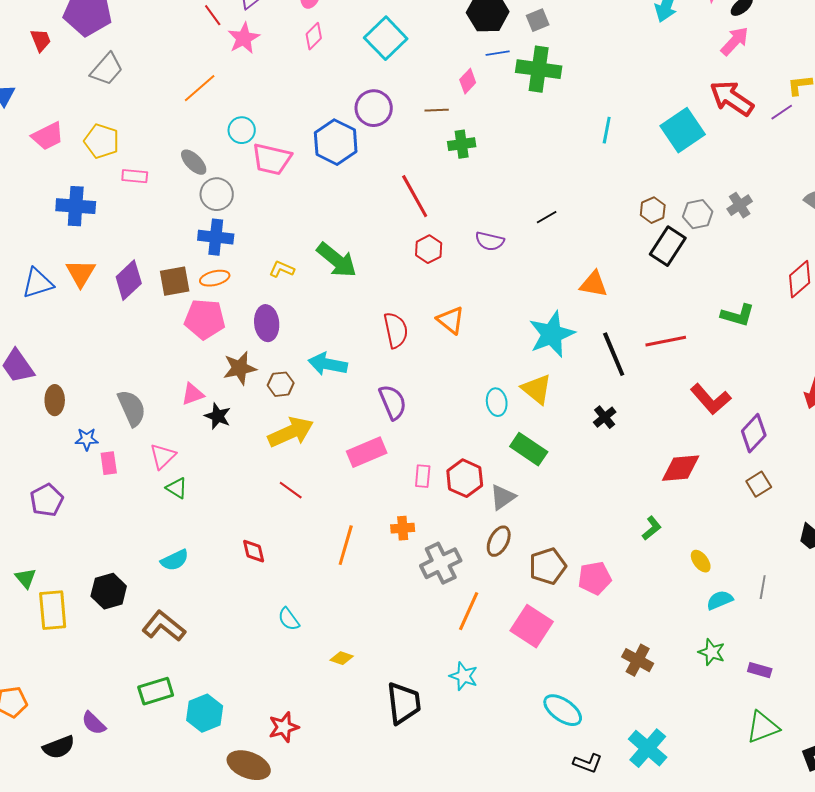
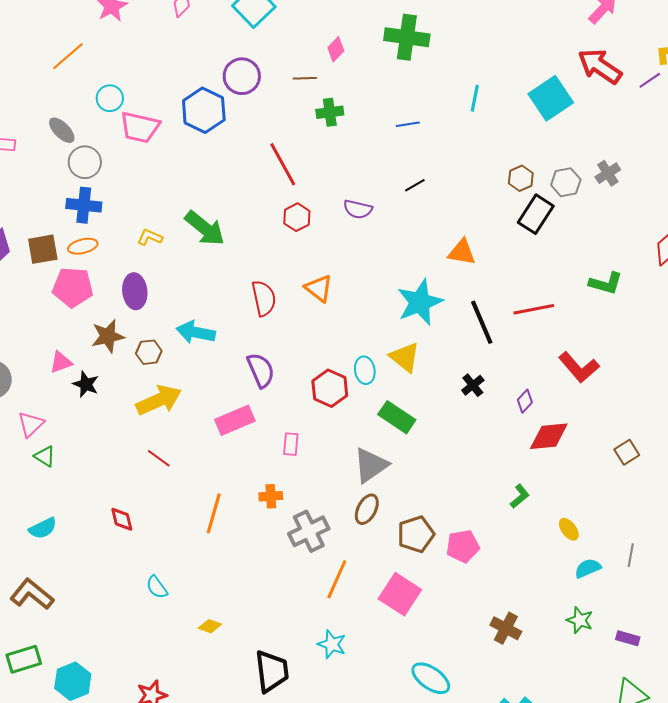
blue line: (498, 53) -> (408, 124), moved
purple diamond: (754, 433) -> (525, 401), moved, size x0.6
red hexagon: (465, 478) -> (330, 388), moved
gray triangle: (503, 497) -> (371, 465), size x1.4

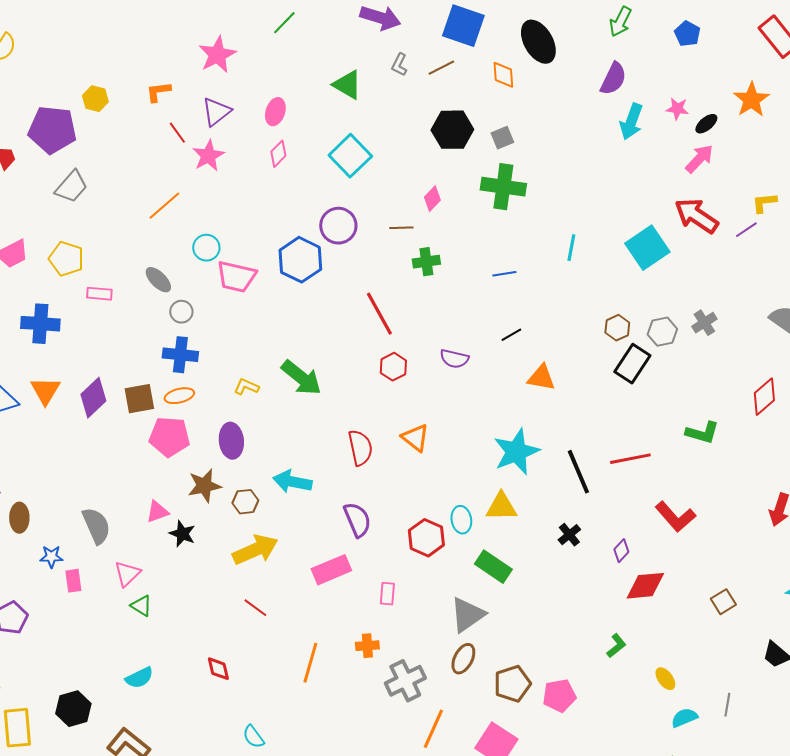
gray circle: (85, 162) -> (181, 312), size x0.7
orange triangle: (462, 252) -> (541, 378), moved
yellow triangle: (405, 357) -> (501, 507), turned -40

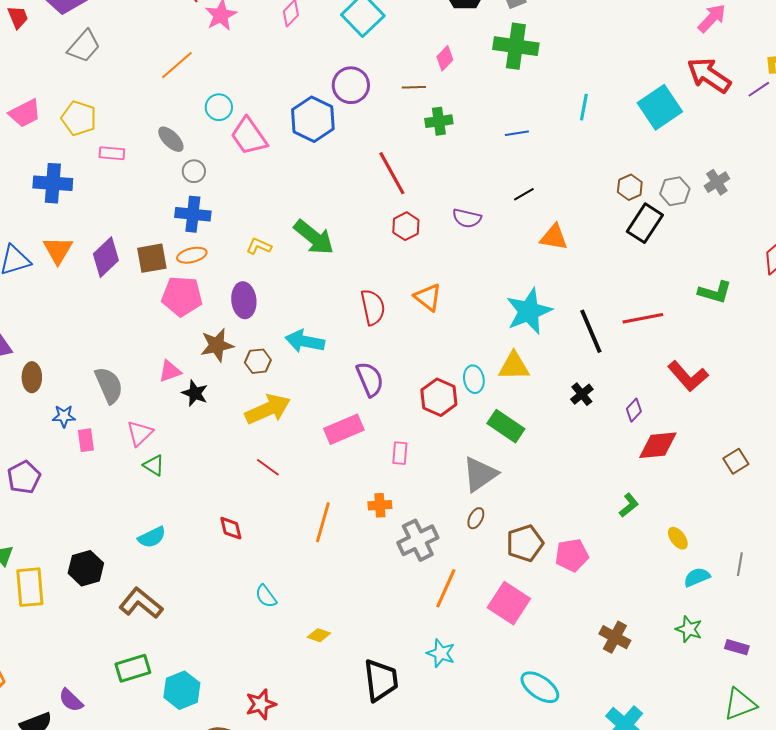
pink trapezoid: (236, 277) -> (249, 136), turned 42
brown ellipse: (463, 659) -> (476, 518), size x0.7

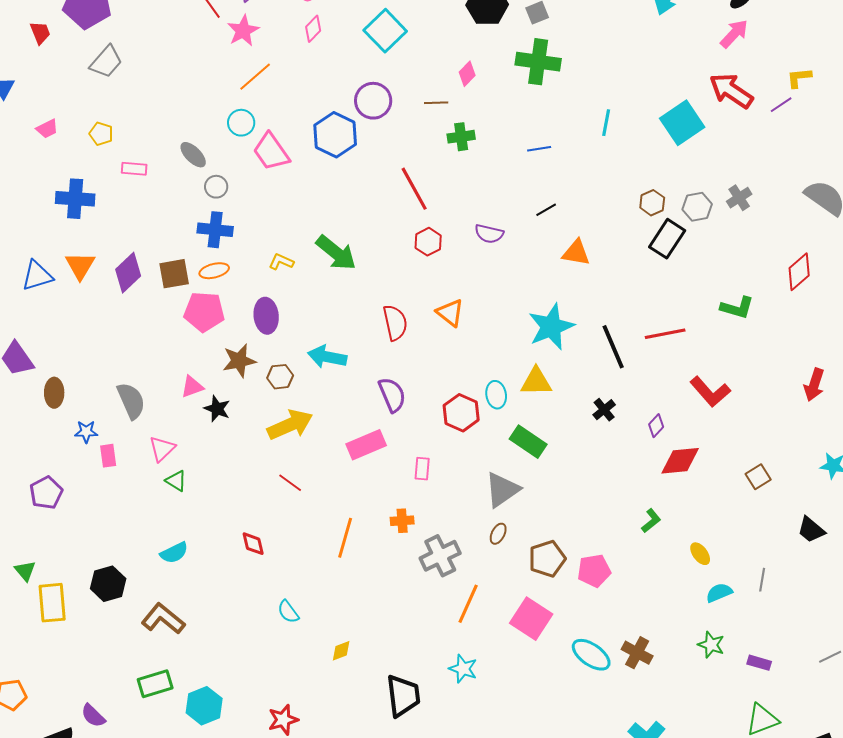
orange line: (177, 65) -> (255, 77), moved
pink trapezoid: (25, 113) -> (47, 129), size x0.7
yellow pentagon: (79, 118) -> (101, 134), size x0.7
yellow diamond: (319, 635) -> (341, 651), turned -40
cyan ellipse: (540, 687) -> (591, 655), moved

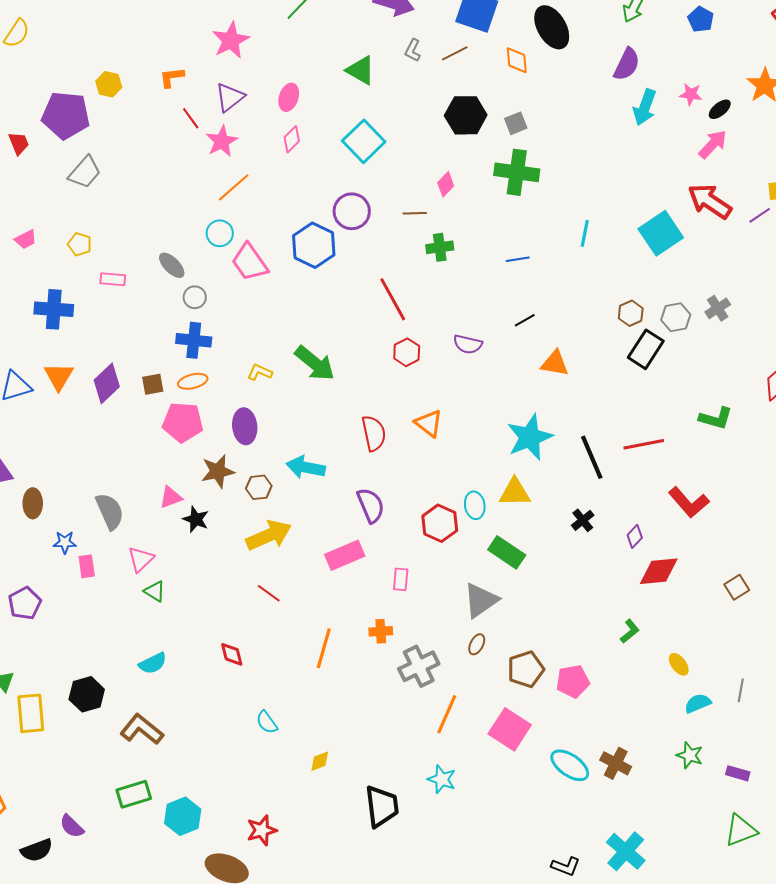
brown square: (174, 274) -> (153, 384), size x0.7

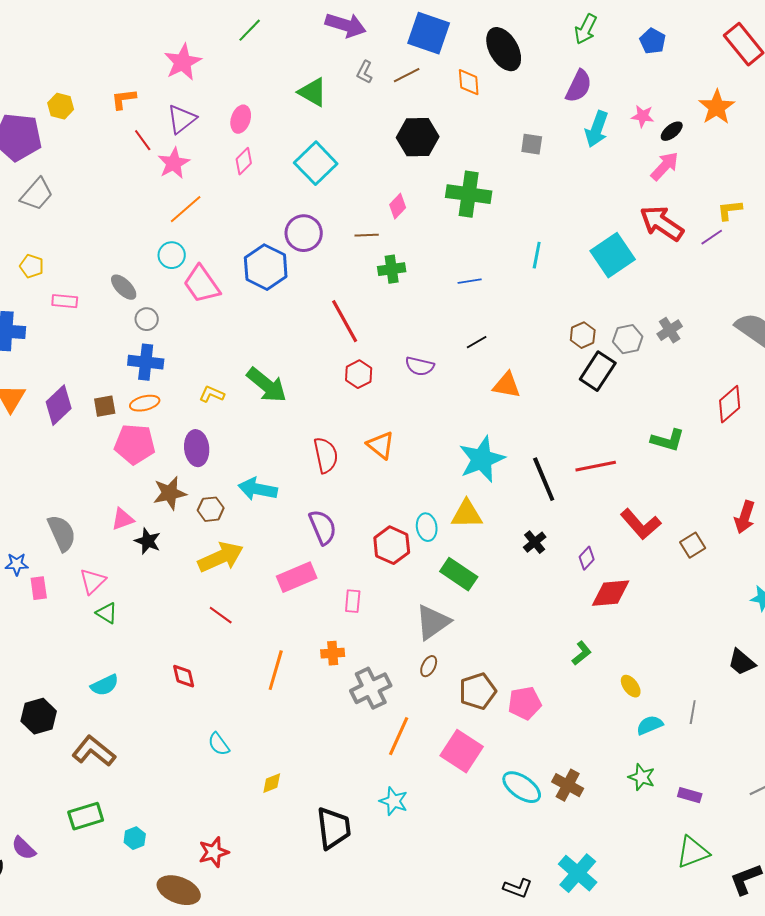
gray square: (516, 123) -> (532, 144), moved, turned 30
brown square: (737, 587) -> (693, 545), moved
cyan hexagon: (183, 816) -> (135, 838), size x0.6

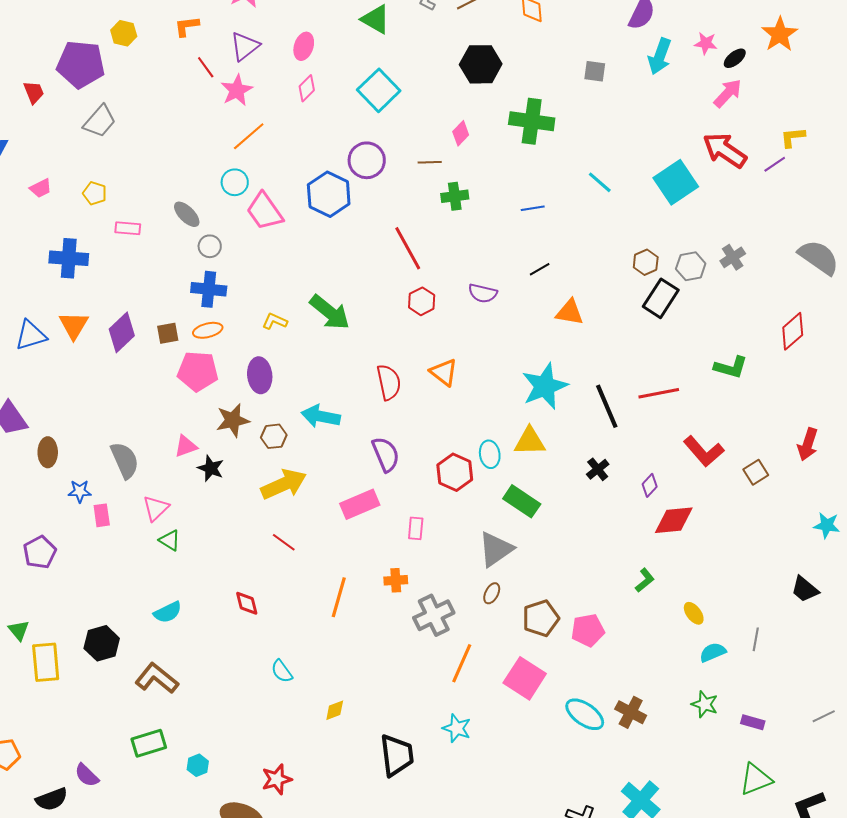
cyan line: (537, 255) -> (600, 182), turned -60

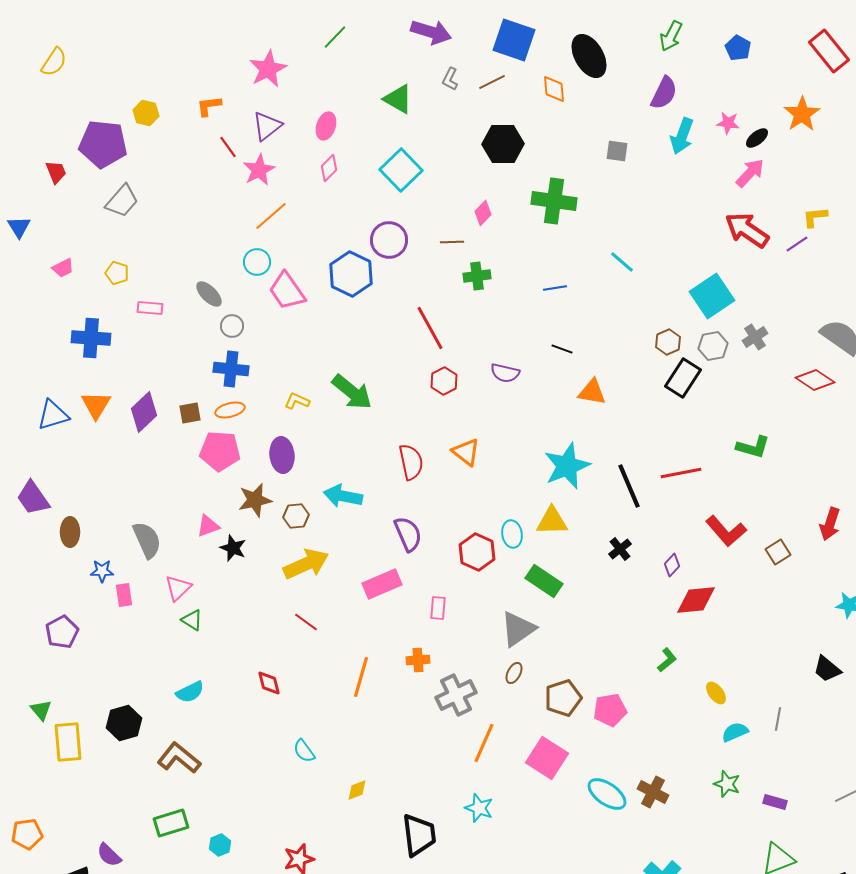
cyan square: (676, 182) -> (712, 296), moved
black line: (540, 269) -> (562, 349), turned 50
red diamond: (793, 331) -> (815, 380), moved, turned 75

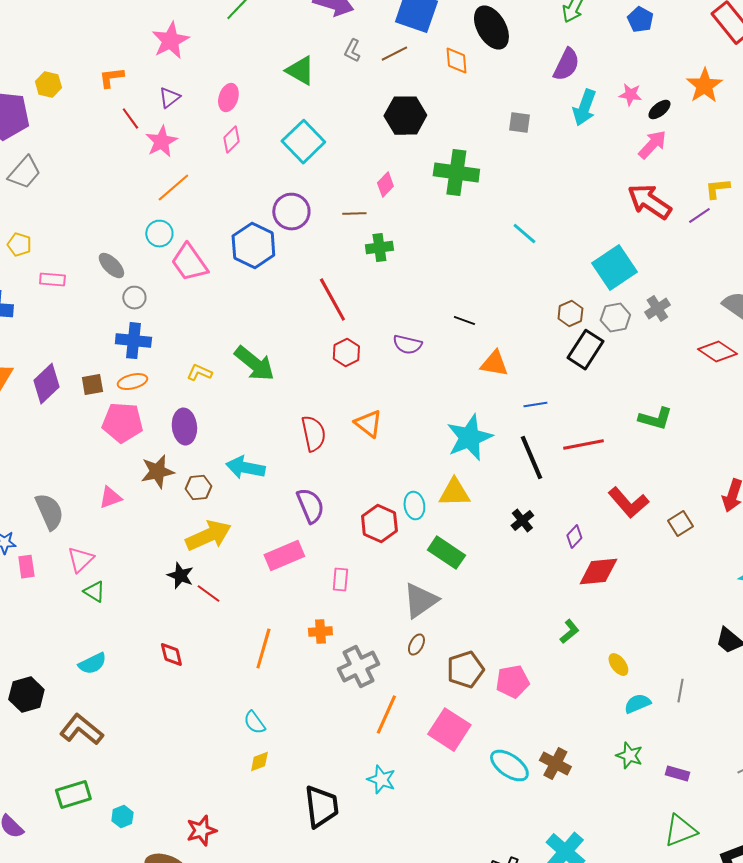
purple triangle: (267, 126) -> (169, 98), size x0.7
blue line: (555, 288) -> (535, 405), moved
black star: (233, 548) -> (180, 576), moved
cyan semicircle: (304, 751) -> (254, 723), moved

